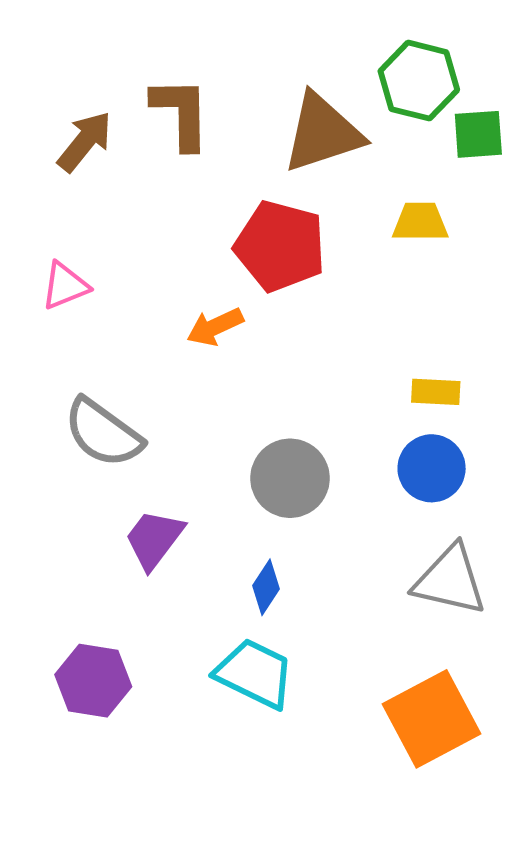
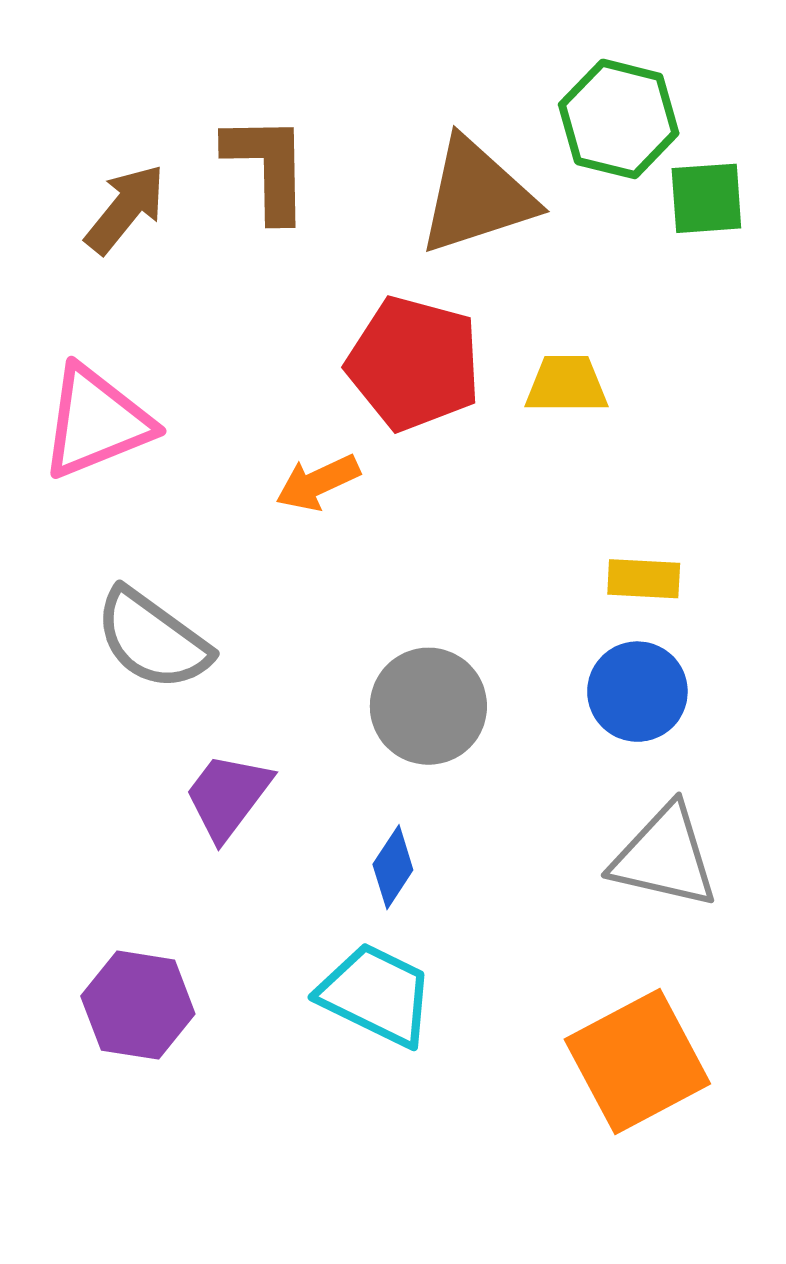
yellow trapezoid: (420, 222) -> (566, 384), moved
pink triangle: (65, 286) -> (96, 422), size x1.6

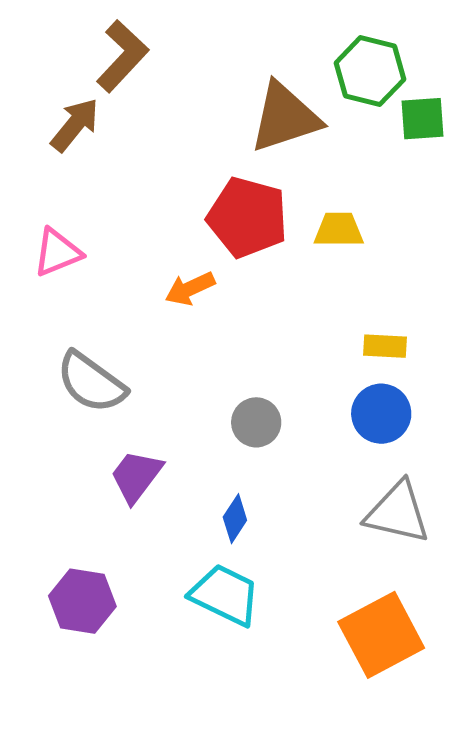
brown L-shape: (268, 167) -> (122, 56), moved, turned 44
pink triangle: (96, 422) -> (57, 252), size x0.7
gray circle: (428, 706) -> (256, 422), size x0.7

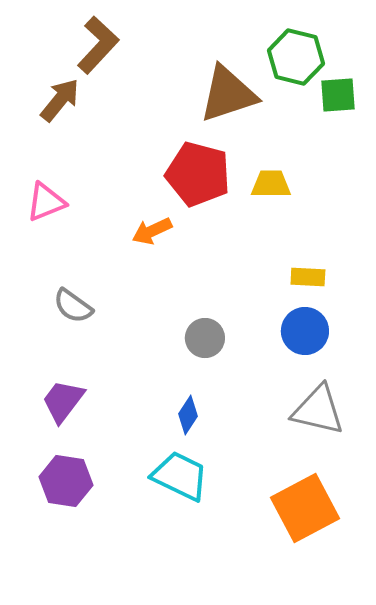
gray semicircle: (91, 382) -> (73, 306), size x0.7
purple trapezoid: (136, 476) -> (63, 401), moved

